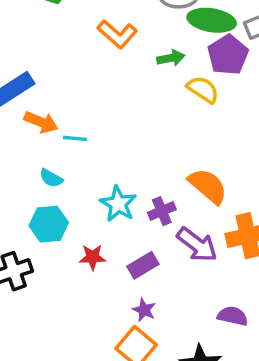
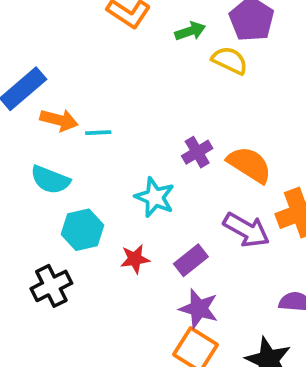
cyan semicircle: (51, 178) -> (50, 180), moved, size x1.5
purple cross: (162, 211) -> (197, 152), moved
purple star: (144, 310) -> (199, 309), size x1.5

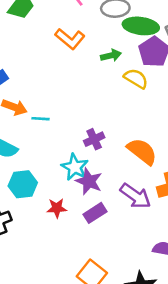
purple cross: (197, 152) -> (94, 139), moved
purple star: (199, 309) -> (89, 181), moved

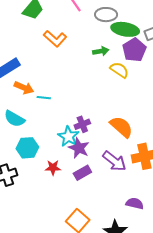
orange L-shape: (70, 39) -> (55, 39), moved
purple cross: (94, 139) -> (82, 124), moved

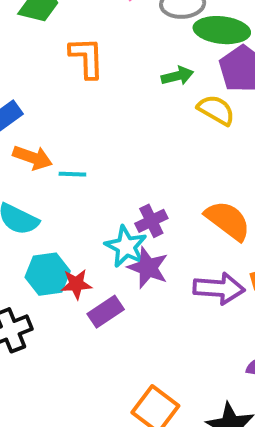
orange L-shape: (55, 39) -> (87, 58), turned -130
purple arrow: (114, 161) -> (219, 288), turned -30
red star: (53, 168) -> (76, 284), moved
purple rectangle: (82, 173) -> (106, 312), moved

